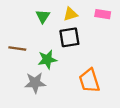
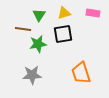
brown line: (17, 48) -> (23, 29), moved
green star: (47, 60) -> (38, 44), moved

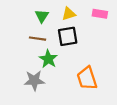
brown line: (23, 29) -> (38, 39), moved
green star: (38, 44) -> (48, 59), moved, turned -30

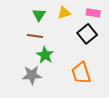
black square: (68, 36) -> (87, 34), moved, turned -30

